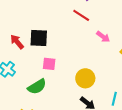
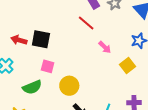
red arrow: (17, 42) -> (19, 40), turned -42
yellow circle: (85, 78) -> (69, 86), moved

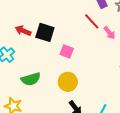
pink arrow: (105, 47) -> (109, 33), moved
pink square: (48, 66) -> (67, 51), moved

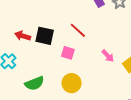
red line: (92, 21) -> (78, 30), moved
pink arrow: (109, 33) -> (108, 56), moved

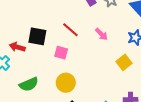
red arrow: (23, 36) -> (17, 47), moved
pink arrow: (108, 56) -> (101, 34), moved

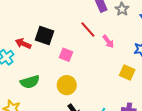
red line: (70, 30) -> (88, 30), moved
yellow square: (124, 62) -> (127, 72), turned -35

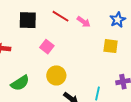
black square: (45, 35) -> (28, 20), moved
pink square: (66, 55) -> (47, 47), turned 32

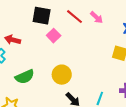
pink arrow: (84, 22) -> (97, 17), moved
pink square: (47, 47) -> (54, 36), moved

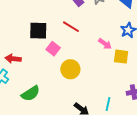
pink arrow: (97, 17) -> (105, 44), moved
yellow circle: (62, 75) -> (70, 69), moved

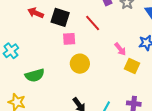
pink square: (53, 49) -> (69, 39), turned 32
red arrow: (13, 59) -> (36, 13), moved

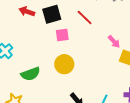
black square: (60, 17) -> (52, 14), turned -30
yellow circle: (80, 64) -> (64, 64), moved

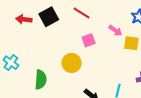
pink square: (62, 35) -> (89, 40), moved
green semicircle: (31, 74) -> (41, 80), turned -54

